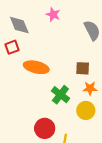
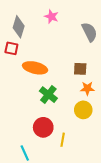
gray diamond: (19, 25) -> (19, 27), turned 40
red square: (12, 47) -> (11, 48), turned 32
green cross: (60, 95) -> (48, 95), moved

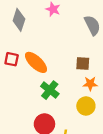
red square: (11, 48) -> (12, 59), moved
orange ellipse: (35, 68) -> (36, 62), turned 30

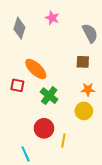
red square: (12, 59) -> (17, 85), moved
brown square: (83, 63) -> (83, 62), moved

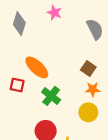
brown square: (83, 62) -> (88, 69), moved, turned 32

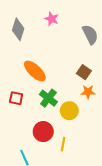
red square: (17, 85) -> (16, 98), moved
yellow circle: (88, 112) -> (69, 111), moved

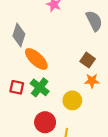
gray diamond: (18, 29) -> (19, 35), moved
green cross: (48, 98) -> (40, 87), moved

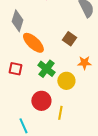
brown square: (88, 60) -> (69, 39), moved
green cross: (40, 87) -> (46, 69), moved

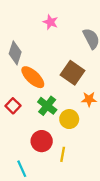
brown square: (69, 39) -> (72, 73), size x1.5
red square: (15, 69) -> (13, 106), turned 32

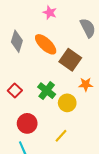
orange ellipse: (33, 77) -> (46, 44), moved
red circle: (42, 141) -> (27, 123), moved
yellow line: (63, 154) -> (61, 136), turned 32

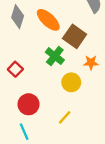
green cross: (47, 91) -> (55, 56), moved

